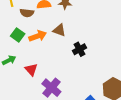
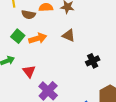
brown triangle: (59, 30) -> (69, 36), moved
black cross: (79, 49) -> (93, 61), moved

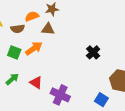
brown triangle: (69, 36) -> (48, 29), moved

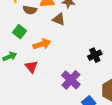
orange arrow: (34, 48) -> (42, 44), moved
purple cross: (60, 95) -> (71, 80), moved

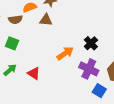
orange arrow: (42, 44) -> (65, 53), moved
purple cross: (71, 80) -> (89, 69), moved

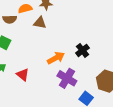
purple cross: (89, 69) -> (67, 78), moved

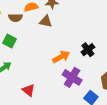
red triangle: (23, 75) -> (29, 90), moved

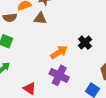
purple cross: (72, 77) -> (59, 75), moved

